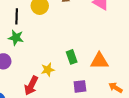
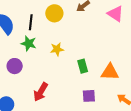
yellow star: (48, 70) -> (57, 49), moved

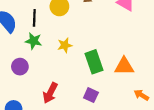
green rectangle: (83, 66) -> (94, 62), size x1.5
purple square: (89, 96) -> (91, 95), moved, turned 32

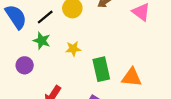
black line: (34, 18) -> (45, 17), turned 42

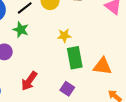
yellow star: (73, 49) -> (64, 36), moved

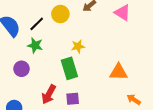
green rectangle: (75, 58) -> (69, 68), moved
purple square: (67, 89) -> (73, 99), moved, turned -32

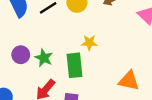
green star: (35, 45) -> (44, 58), moved

